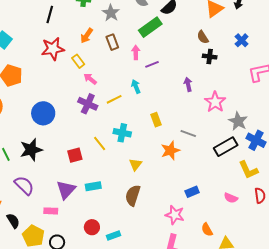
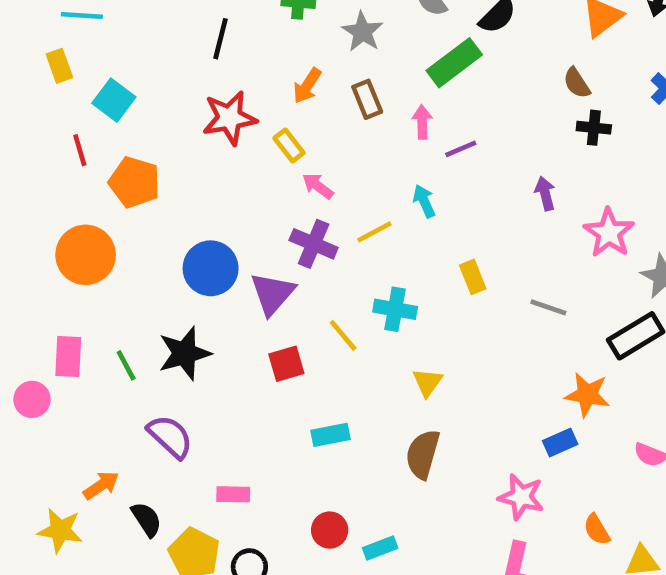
orange star: (170, 150) -> (587, 395), moved, turned 30
purple triangle: (66, 190) -> (272, 294), moved

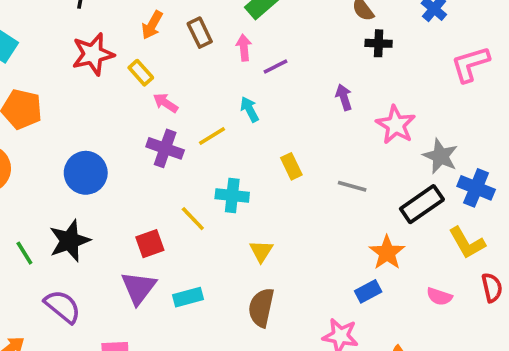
purple triangle: (272, 294) -> (138, 288), moved
orange star: (587, 395) -> (387, 253), turned 30

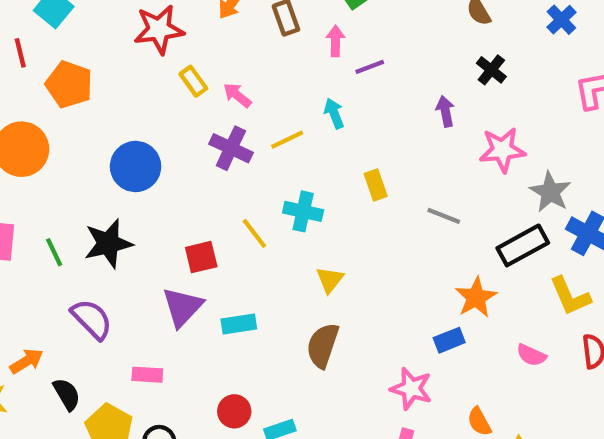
black cross: (379, 43) -> (491, 70), moved, turned 30
yellow rectangle: (141, 73) -> (193, 81), moved
pink star: (396, 125) -> (502, 150), turned 30

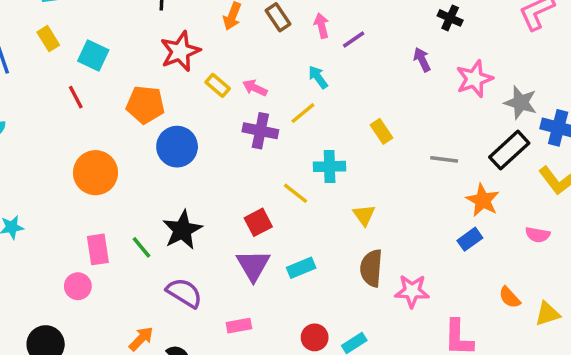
orange pentagon: (69, 84) -> (145, 105), moved
cyan arrow: (334, 113) -> (318, 77), moved
blue circle: (136, 166) -> (177, 147), moved
gray line: (444, 216) -> (444, 159), moved
pink star: (411, 389) -> (412, 291), moved

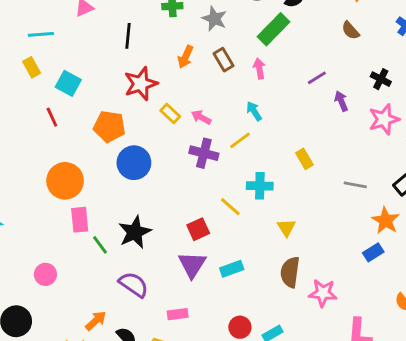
black cross: (450, 18) -> (381, 79), moved
purple line: (354, 40) -> (317, 78), moved
pink rectangle: (98, 249) -> (80, 220), moved

